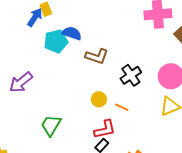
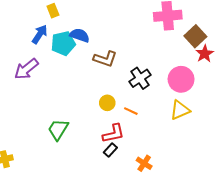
blue arrow: (35, 17) -> (40, 34), moved
purple arrow: (21, 82) -> (26, 69), moved

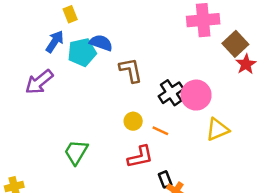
brown L-shape: (105, 59) -> (131, 70), turned -120
pink circle: (181, 79) -> (196, 95), moved
black rectangle: (110, 150) -> (165, 179), moved, turned -64

